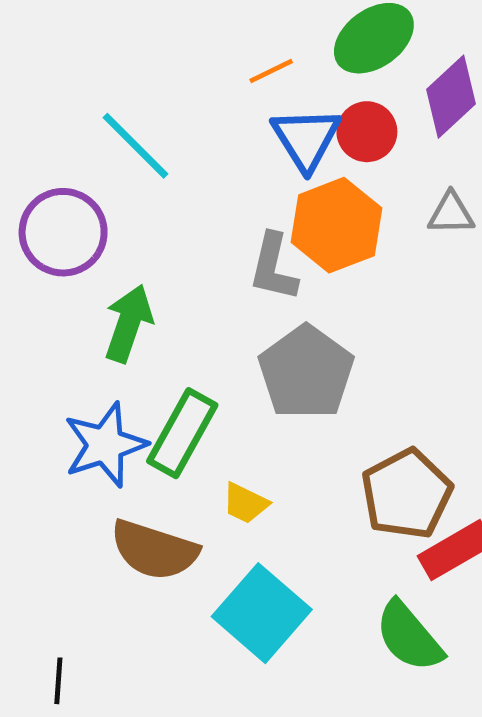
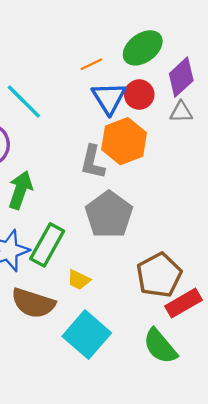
gray triangle: (451, 213) -> (181, 112), moved

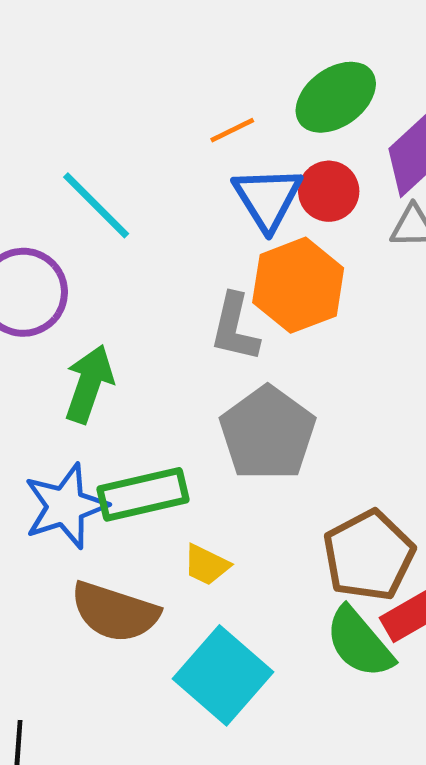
green rectangle: (47, 245) -> (143, 494), turned 48
green semicircle: (160, 346) -> (359, 642), moved

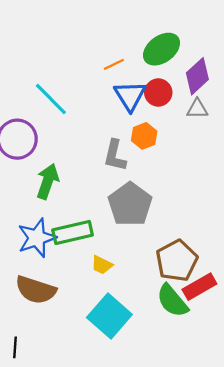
orange hexagon: (298, 285) -> (144, 136), size x0.6
brown semicircle: (115, 612) -> (36, 290), moved

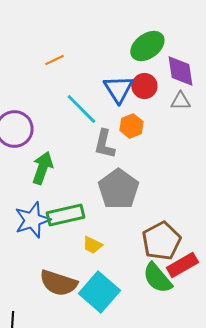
orange line: (114, 64) -> (54, 60), moved
purple diamond: (197, 76) -> (180, 71), turned -56
cyan line: (51, 99) -> (81, 109), moved
brown semicircle: (36, 290) -> (58, 283), moved

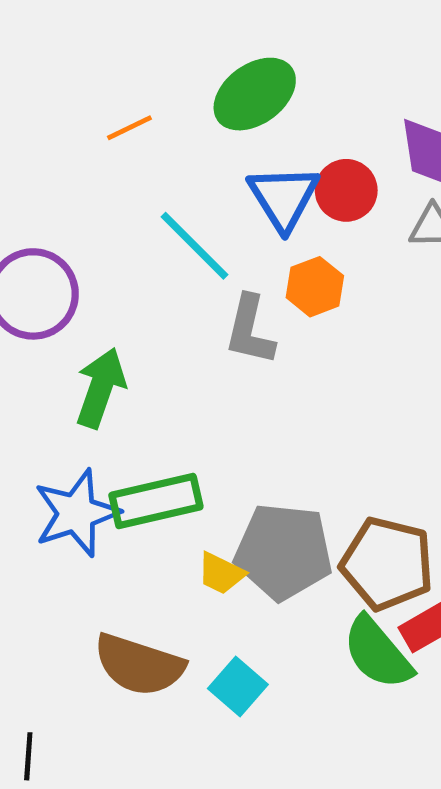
green ellipse: (147, 46) -> (255, 94), moved
gray pentagon: (118, 189) -> (284, 552), moved, turned -30
brown pentagon: (161, 241) -> (387, 564), turned -30
cyan square: (99, 292) -> (238, 686), size x0.6

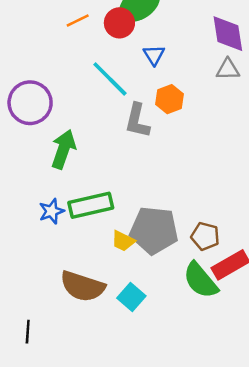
red circle: (346, 190) -> (119, 23), moved
blue triangle: (284, 198) -> (154, 55), size x0.6
blue star: (76, 513) -> (52, 211), size x0.6
brown pentagon: (387, 564) -> (205, 236), size x0.6

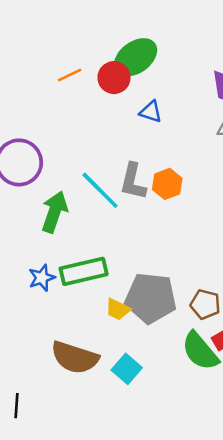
blue triangle: (154, 55) -> (151, 112), turned -40
cyan line: (110, 79) -> (100, 190), moved
orange hexagon: (170, 99) -> (167, 184), moved

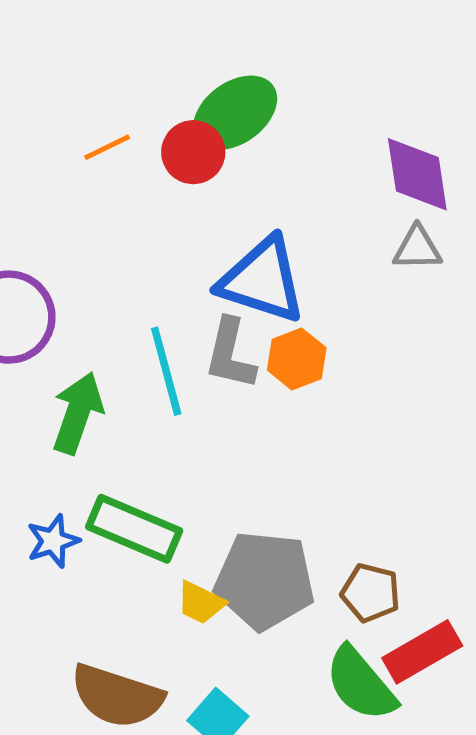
blue triangle: (151, 112) -> (262, 280), moved, size x2.0
cyan line: (100, 190) -> (166, 371), turned 30
green rectangle: (84, 271) -> (134, 529), turned 36

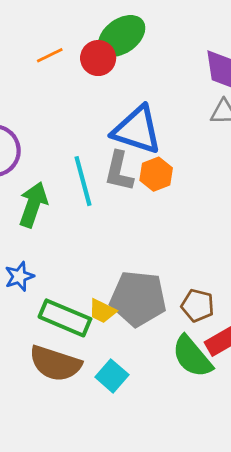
green rectangle: (134, 529) -> (65, 318), moved

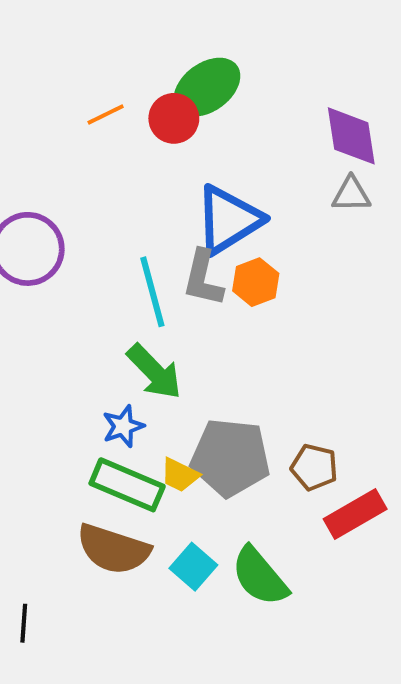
blue triangle: (137, 130) -> (228, 220), turned -50
green arrow: (33, 205) -> (154, 372), moved, turned 117
blue star: (19, 276) -> (123, 426), moved
green semicircle: (192, 357) -> (260, 576), moved

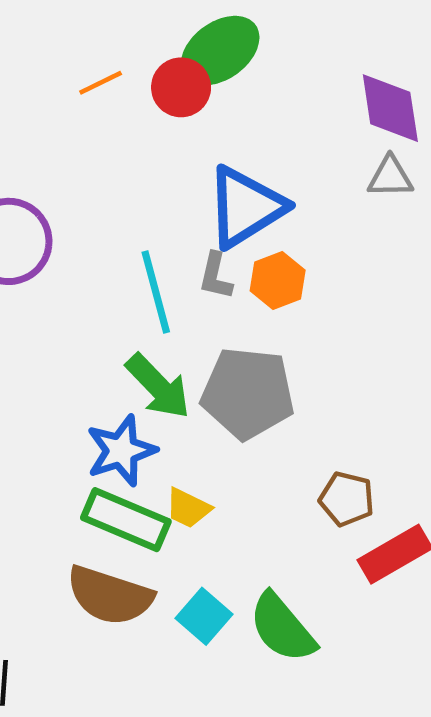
gray L-shape: (203, 278) -> (216, 276), size x0.7
blue star: (123, 426) -> (121, 451), size x1.4
gray pentagon: (230, 458) -> (248, 393), moved

